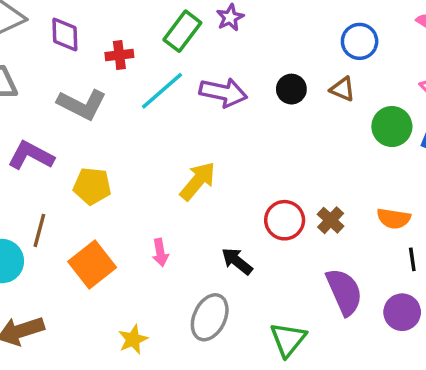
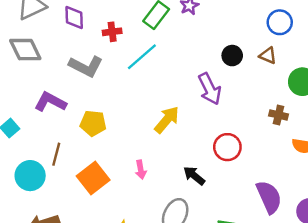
purple arrow: (223, 92) -> (210, 89), moved, turned 52
brown cross: (331, 220) -> (279, 115), moved, turned -30

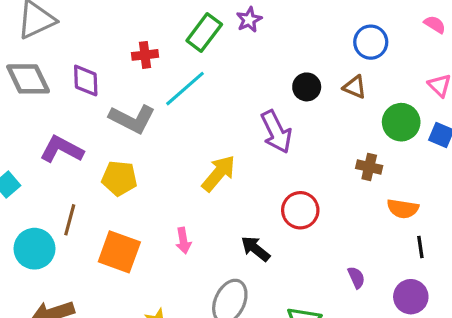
purple diamond: (74, 18) -> (86, 81), moved
gray L-shape: (86, 66) -> (132, 119), moved
orange square: (93, 178) -> (119, 252), turned -32
purple semicircle: (269, 197) -> (356, 277), size x0.5

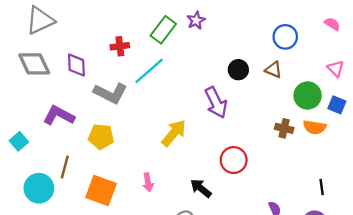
orange semicircle: (403, 209) -> (315, 127), moved

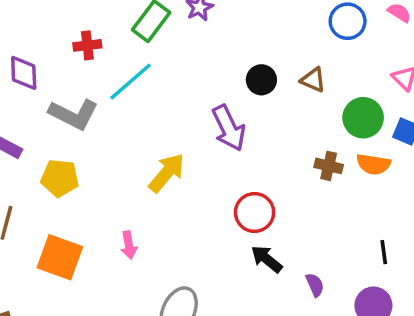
blue circle: (285, 37) -> (348, 21), moved
black arrow: (201, 188) -> (267, 259), moved

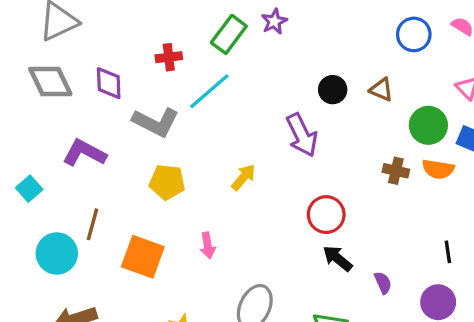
yellow arrow: (167, 173) -> (243, 177), size x0.7
yellow pentagon: (60, 178) -> (167, 182), moved

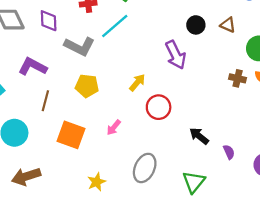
red circle: (326, 215) -> (159, 107), moved
brown line: (92, 224) -> (45, 101), moved
pink arrow: (208, 245) -> (114, 127), turned 49

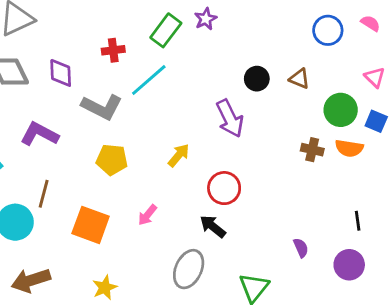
brown line: (45, 101) -> (44, 194), moved
red circle: (159, 107) -> (224, 188), moved
black arrow: (199, 136) -> (213, 226), moved
yellow star: (97, 182) -> (105, 288), moved

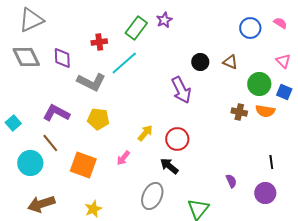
purple L-shape: (39, 134) -> (56, 113), moved
yellow arrow: (179, 155) -> (145, 133), moved
brown line: (44, 194) -> (50, 143), turned -54

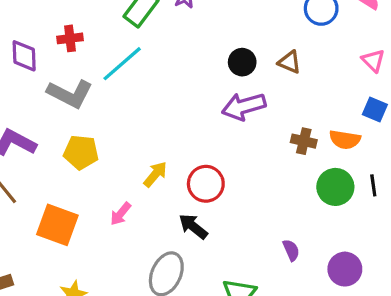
red cross: (99, 42) -> (70, 38), moved
green circle: (259, 84) -> (335, 187), moved
purple arrow: (181, 90) -> (244, 106), moved, turned 100
black line: (271, 162) -> (373, 185), moved

